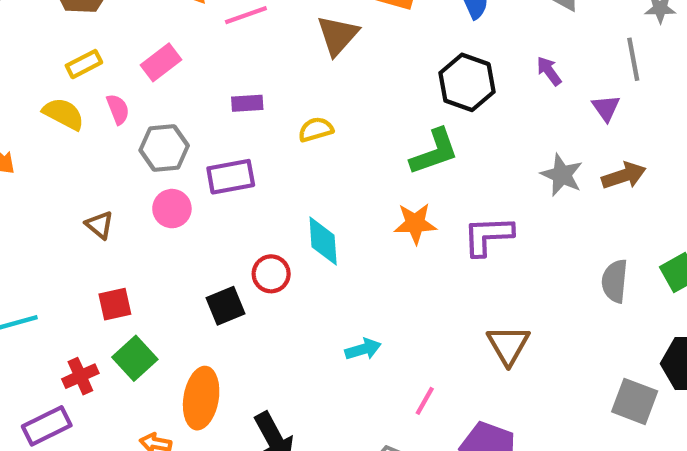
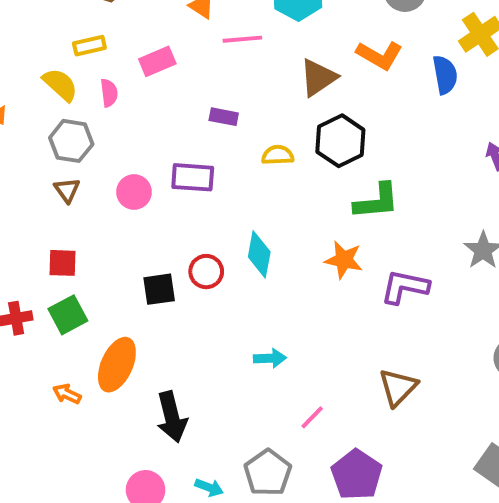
black hexagon: (467, 82) -> (340, 141), moved
gray hexagon: (164, 148) -> (71, 141), moved

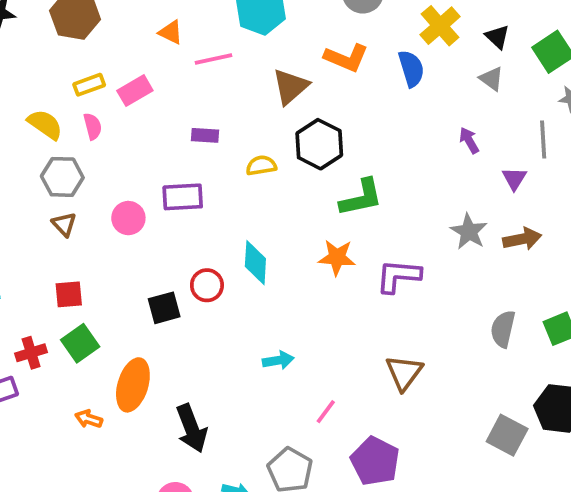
yellow rectangle: (89, 46) -> (89, 85), moved

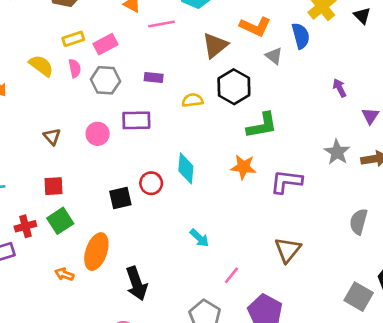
gray triangle: (491, 79) -> (274, 56), moved
gray hexagon: (62, 177) -> (105, 80), moved
cyan arrow: (278, 360) -> (199, 238), turned 50

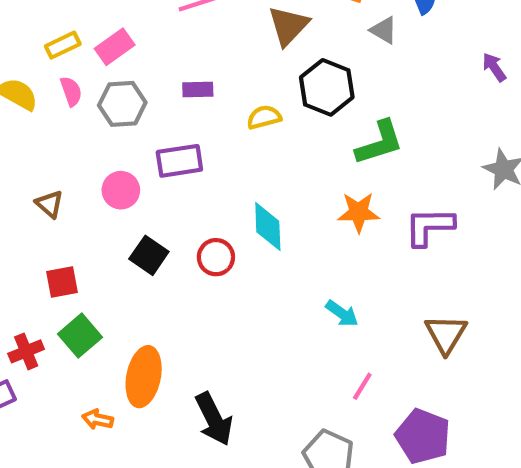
black square: (120, 198) -> (149, 255), moved, turned -35
cyan arrow: (199, 238) -> (342, 314), moved

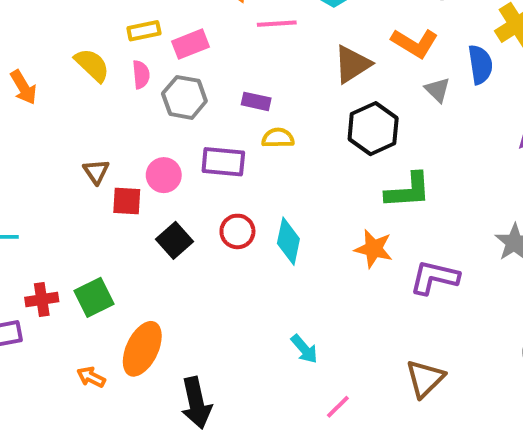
yellow semicircle: (264, 117) -> (278, 138), moved
red circle: (216, 257) -> (237, 231), moved
red square: (62, 282) -> (127, 201), moved
cyan arrow: (342, 314) -> (304, 349), moved

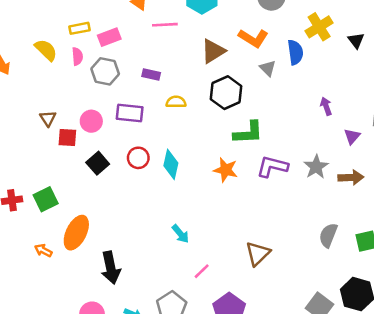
yellow semicircle: (278, 138) -> (176, 102), moved
purple L-shape: (434, 278) -> (272, 167), moved

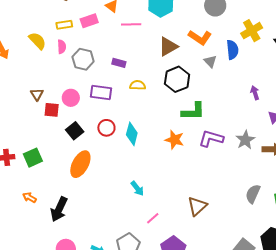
pink rectangle: (109, 37) -> (89, 21), moved
orange ellipse: (76, 233) -> (80, 164), moved
black arrow: (111, 268) -> (59, 209), moved, turned 35

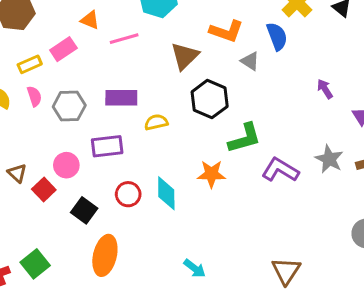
purple rectangle: (119, 63) -> (121, 98), size x1.5
red square: (52, 110) -> (44, 190), turned -35
purple L-shape: (211, 138) -> (280, 170), turned 30
orange star: (174, 140) -> (211, 174), moved

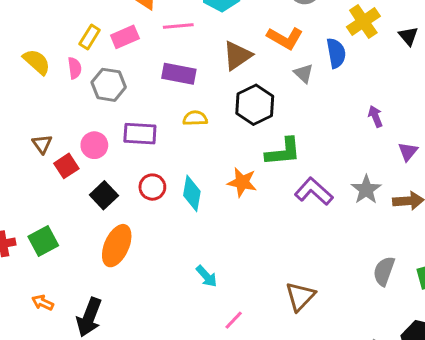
pink rectangle: (63, 49) -> (125, 37), moved
yellow rectangle: (30, 64) -> (90, 37), moved, turned -45
purple rectangle: (121, 98) -> (179, 74), moved

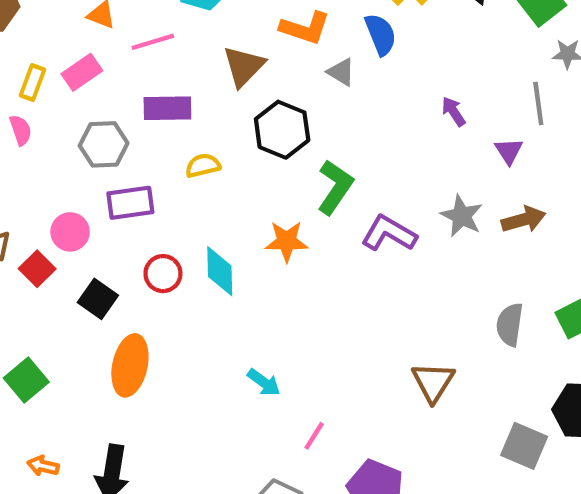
gray hexagon: (109, 85) -> (104, 144), moved
green L-shape: (283, 152) -> (335, 187), turned -39
brown triangle: (300, 296) -> (433, 382), moved

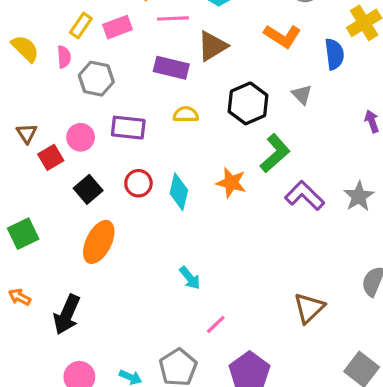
brown triangle: (244, 66) -> (212, 46), moved
gray triangle: (341, 72) -> (302, 95), moved
gray hexagon: (104, 144) -> (96, 79), moved

